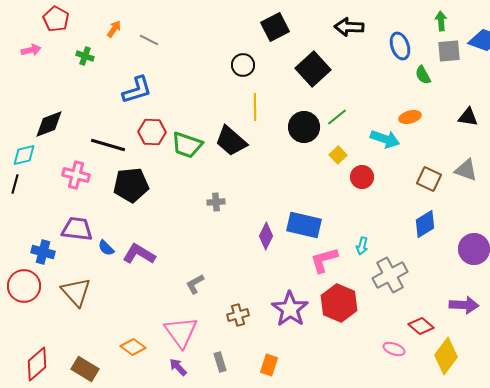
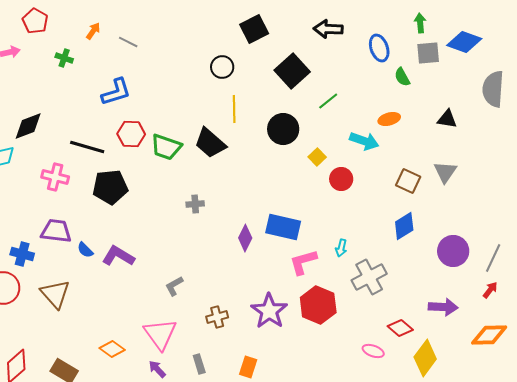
green line: (337, 117) -> (328, 101), moved
gray triangle: (466, 170) -> (445, 172), turned 45

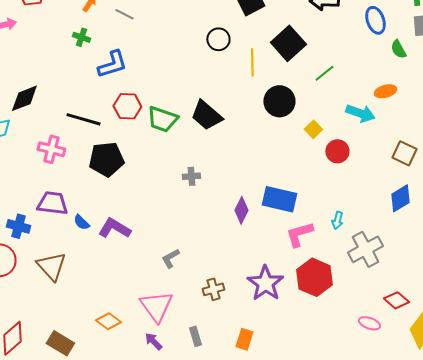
green cross: (64, 58) -> (81, 37), moved
yellow line: (234, 109) -> (252, 62), moved

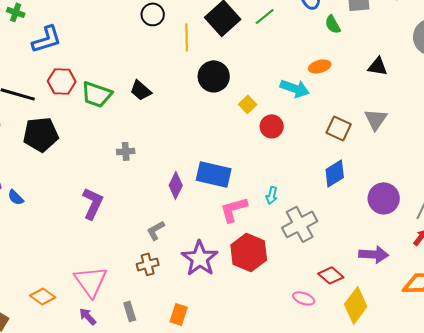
green line: (324, 73) -> (265, 16), moved
black trapezoid: (206, 115) -> (141, 90), size x0.7
purple L-shape: (114, 228) -> (93, 203), moved, turned 84
gray L-shape: (170, 258) -> (156, 230), moved

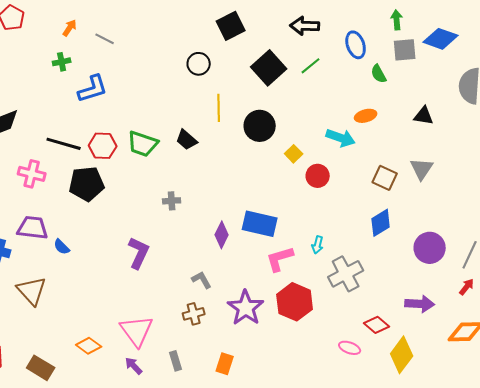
green cross: (16, 12) -> (62, 62), turned -30
yellow line: (187, 37) -> (219, 108), moved
red hexagon: (62, 81) -> (103, 146), moved
gray L-shape: (156, 230) -> (202, 280), turned 90

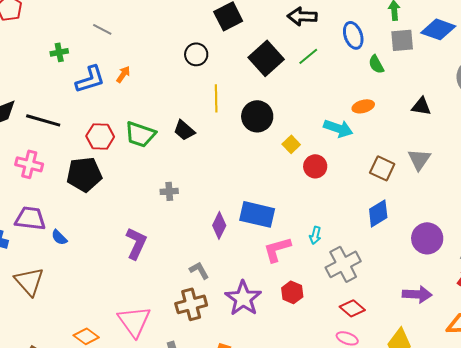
orange arrow: (70, 28) -> (123, 74), moved
black line: (64, 144) -> (43, 120), moved
red hexagon: (295, 302) -> (292, 292), size x0.6
brown cross: (194, 314) -> (191, 304), size x1.4
red diamond: (377, 325) -> (352, 308), moved

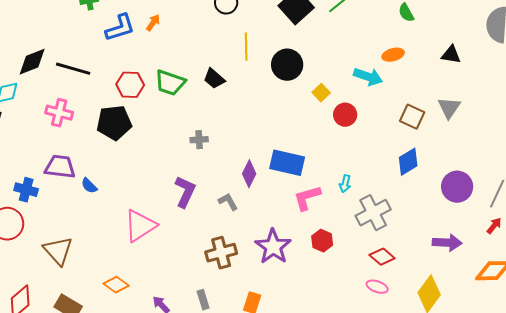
purple L-shape: (136, 243) -> (185, 192), moved
gray L-shape: (199, 270) -> (228, 202), moved
brown triangle: (29, 281) -> (58, 251), moved
pink triangle: (134, 321) -> (140, 226), moved, turned 33

